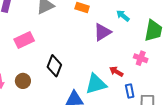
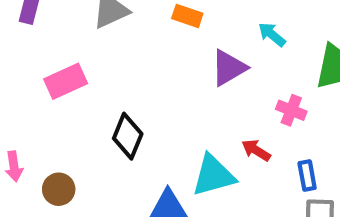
pink cross: (141, 58) -> (291, 110), moved
brown circle: (23, 81) -> (59, 189), moved
blue rectangle: (130, 91) -> (307, 175), moved

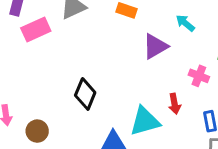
pink rectangle: (66, 81) -> (36, 30), moved
red arrow: (256, 150) -> (175, 104), turned -132

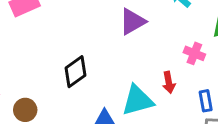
purple triangle: (155, 46) -> (133, 22), moved
black diamond: (85, 94) -> (76, 72), turned 32

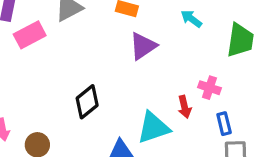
pink cross: (194, 53) -> (209, 88), moved

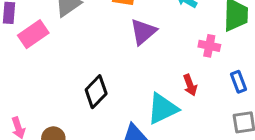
pink cross: (209, 88) -> (209, 46), moved
blue rectangle: (224, 124) -> (239, 82), moved

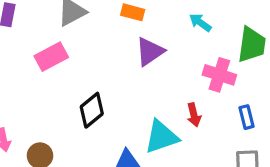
pink rectangle: (33, 34) -> (51, 57), moved
pink cross: (209, 46) -> (219, 75), size x1.4

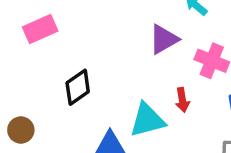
purple triangle: (150, 51) -> (164, 39), moved

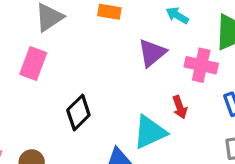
pink rectangle: (40, 29) -> (33, 64), turned -36

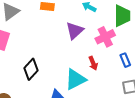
pink cross: (201, 65) -> (105, 37), turned -36

